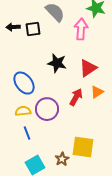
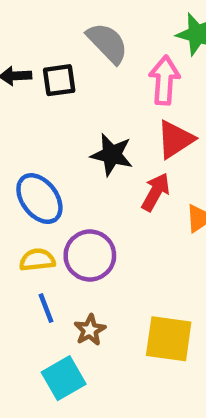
red triangle: (88, 68) -> (175, 139), moved
red arrow: (76, 97) -> (156, 192), moved
brown star: (62, 159) -> (90, 330), moved

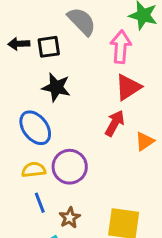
black star: (112, 155) -> (56, 87), moved

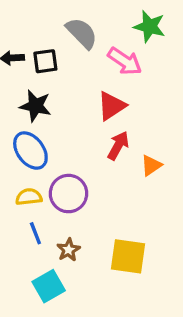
pink arrow: (121, 47) -> (125, 61), turned 120
black star: (56, 87) -> (35, 106), moved
red triangle: (128, 87) -> (112, 106), moved

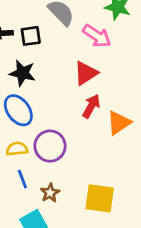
orange triangle: (151, 165) -> (119, 123), size x1.4

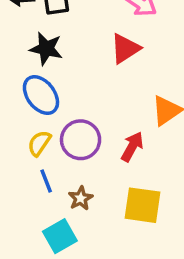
red arrow: (91, 106) -> (132, 147), moved
yellow semicircle: (17, 149) -> (39, 143), turned -50

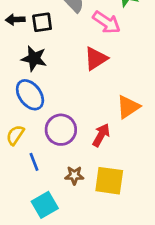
yellow semicircle: (39, 143) -> (15, 135), moved
brown star: (81, 198) -> (74, 175), moved, turned 30

